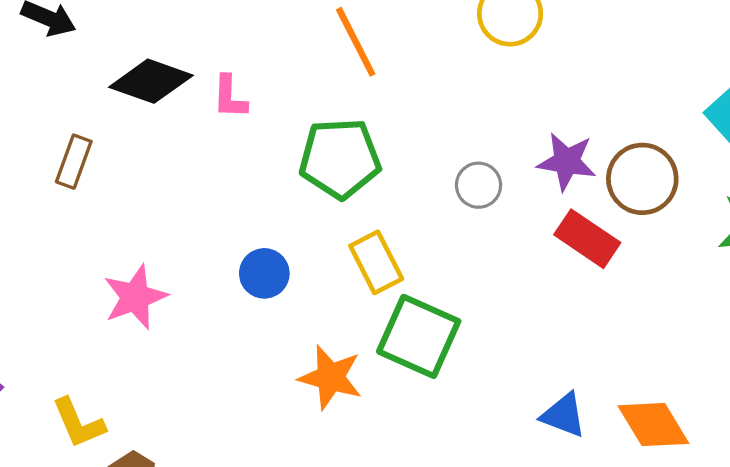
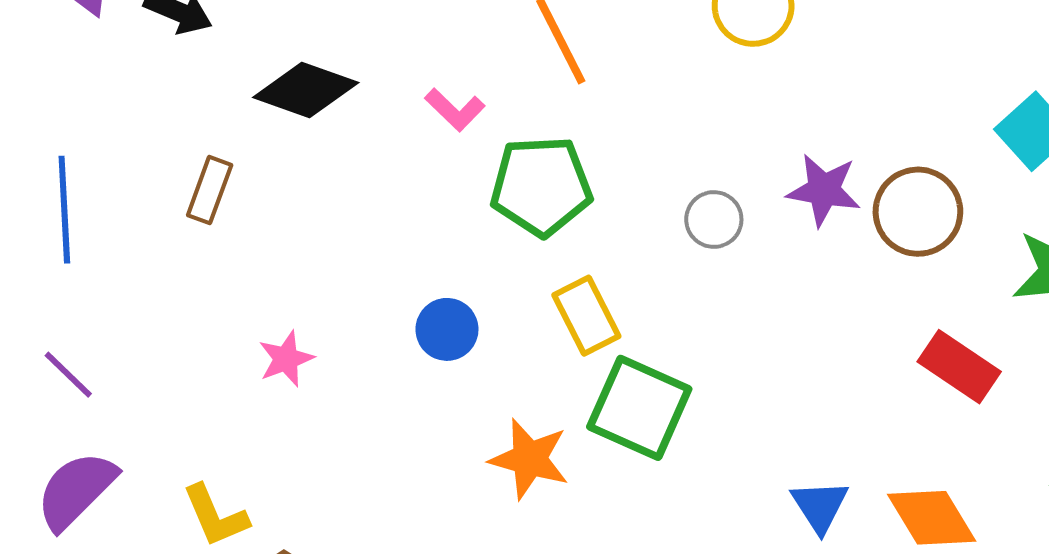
pink L-shape: (230, 97) -> (455, 110), moved, turned -48
red rectangle: (587, 239) -> (959, 367), moved
pink star: (135, 297) -> (286, 359), size x0.7
blue triangle: (564, 415) -> (820, 506), turned 36

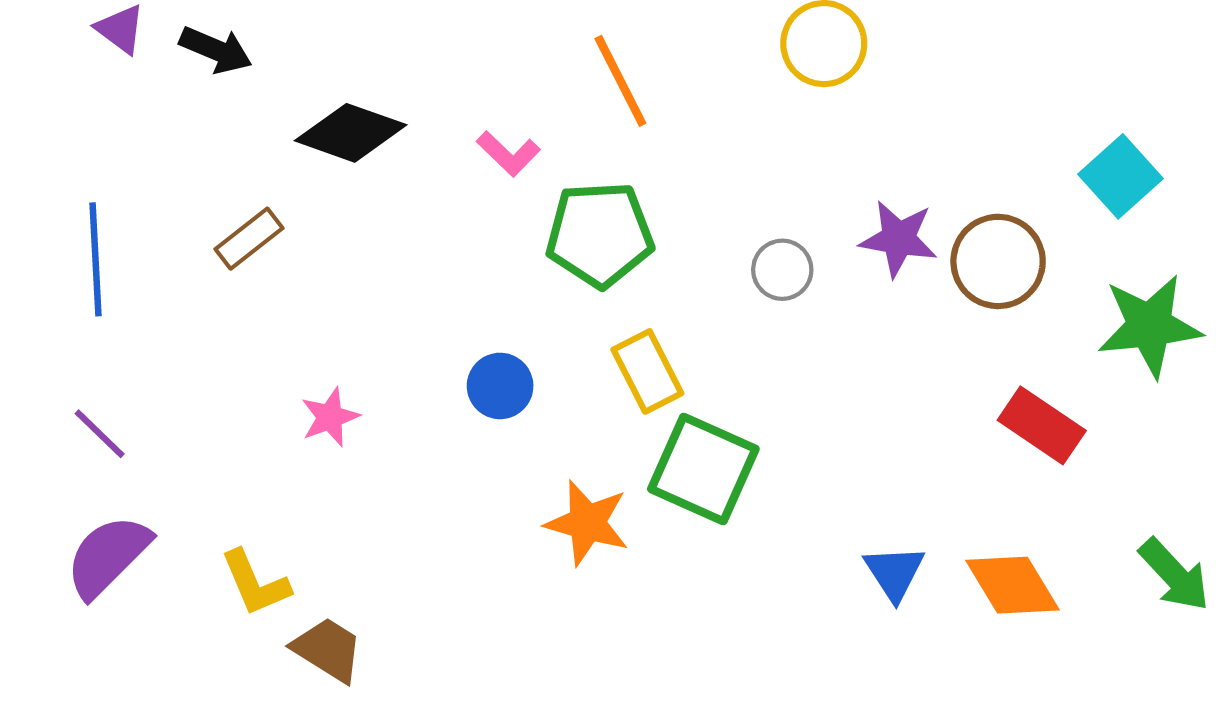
brown rectangle: (210, 190) -> (249, 239), turned 32

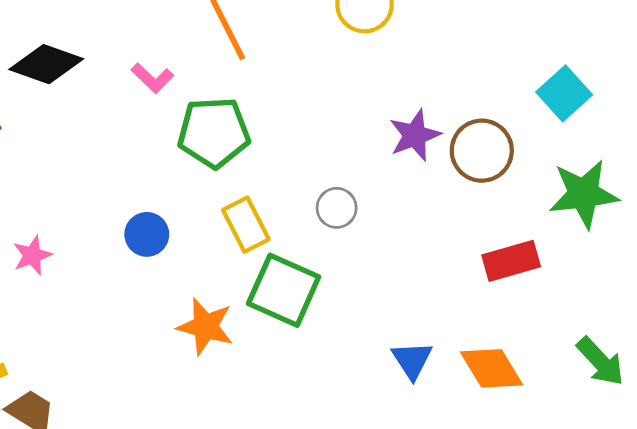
purple star: (898, 239) -> (415, 135), turned -30
gray circle: (782, 270) -> (337, 208), moved
red rectangle: (1042, 425) -> (511, 261), turned -50

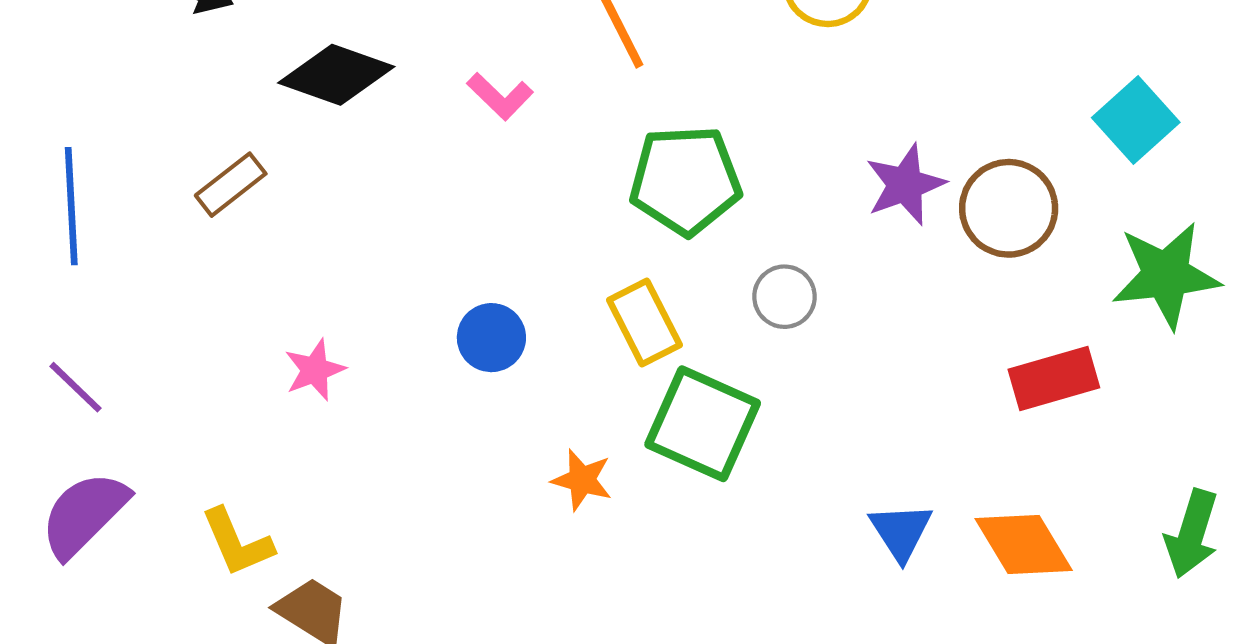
green pentagon: (214, 132) -> (685, 180), moved
orange star: (205, 327) -> (582, 480), size x0.7
green arrow: (600, 361) -> (1192, 534), turned 60

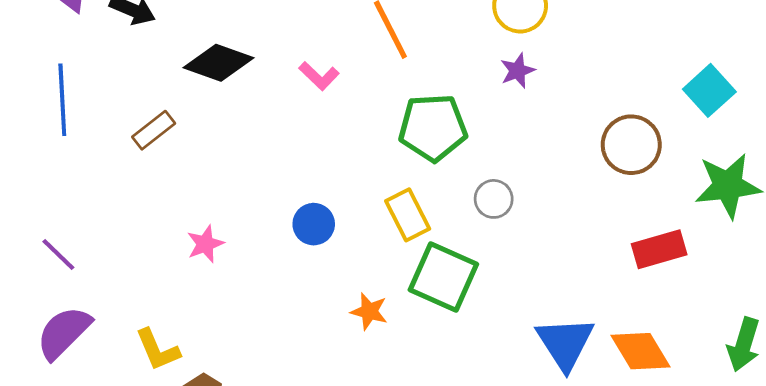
purple star: (905, 185) -> (517, 71), moved, size x0.7
blue line: (71, 206) -> (62, 100), moved
blue triangle: (901, 532) -> (565, 343), size x1.5

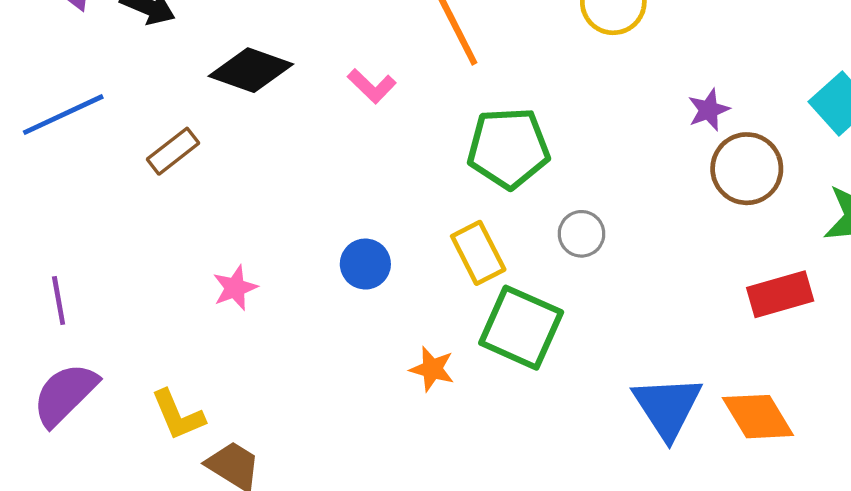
purple star: (517, 71) -> (709, 110), moved
blue line: (62, 100) -> (63, 115), turned 68
purple line: (58, 255) -> (59, 301), turned 36

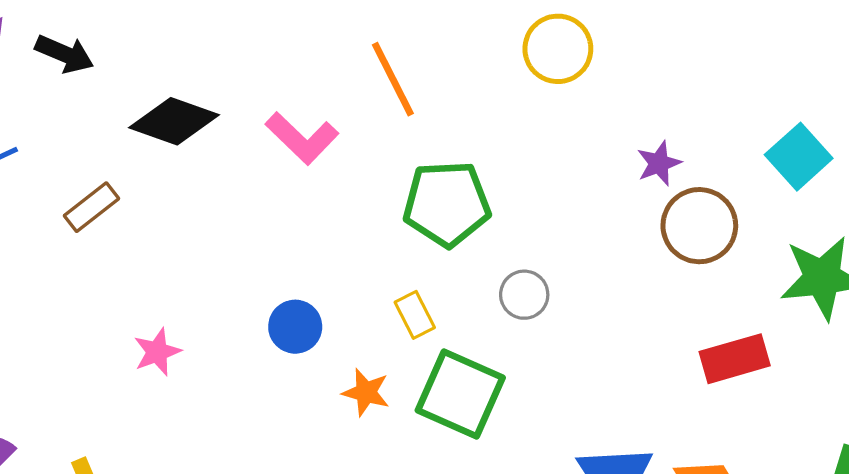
pink L-shape: (372, 86) -> (302, 138), size x1.4
yellow rectangle: (478, 253) -> (415, 315), size x0.7
orange star: (432, 369) -> (366, 392), moved

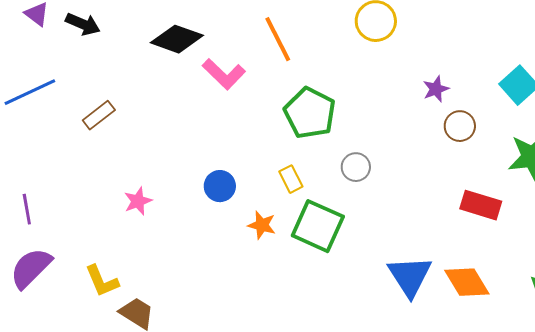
black diamond: (174, 121) -> (177, 39), moved
green pentagon: (447, 204) -> (310, 113), turned 30
brown circle: (699, 226) -> (460, 126), size x0.7
red rectangle: (735, 359) -> (481, 205), turned 33

